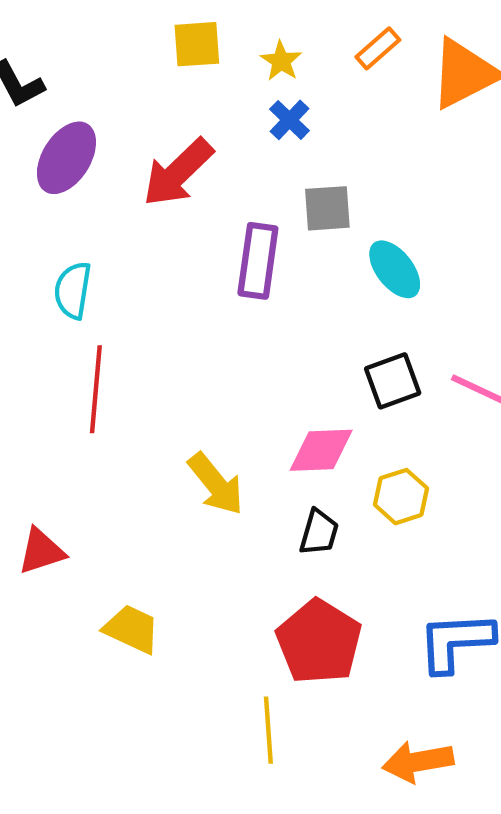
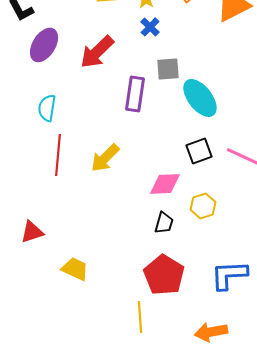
cyan ellipse: (395, 269) -> (200, 98), size x1.4
yellow arrow: (216, 484) -> (105, 158), moved, turned 84

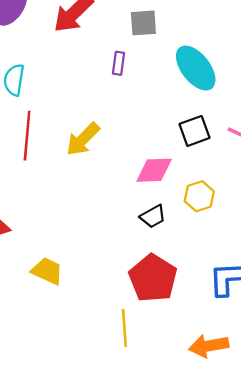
gray square: (168, 69) -> (143, 23), moved
purple rectangle: (135, 94) -> (119, 63), size x0.6
black trapezoid: (164, 223) -> (153, 216), turned 45

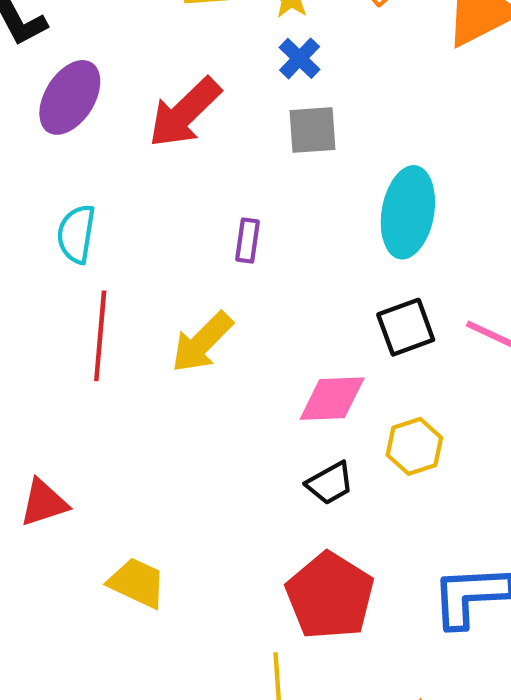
purple rectangle: (119, 63) -> (248, 240), moved
cyan ellipse: (196, 68) -> (408, 212), turned 48

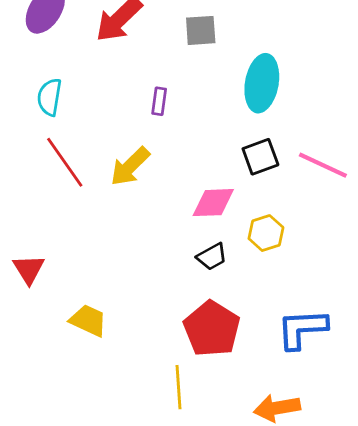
red line: (100, 336) -> (65, 162), turned -40
red triangle: (44, 503) -> (29, 269), turned -44

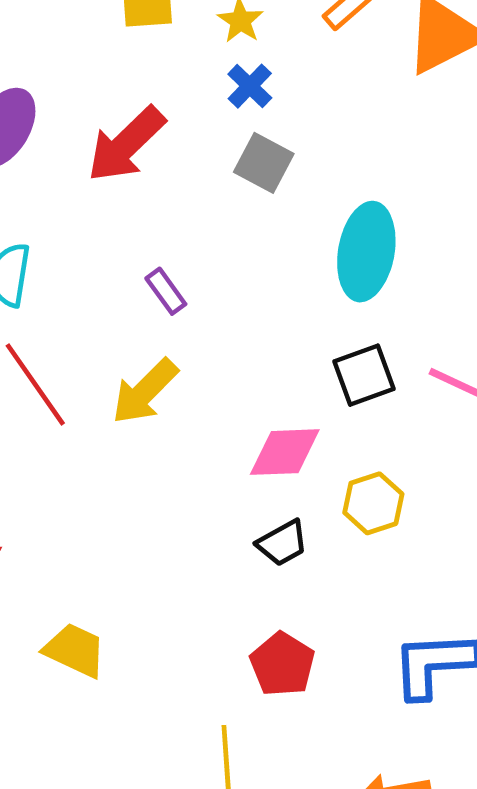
gray square: (201, 30) -> (264, 163), turned 32
purple rectangle: (159, 101) -> (166, 291), moved, turned -44
red pentagon: (212, 329) -> (282, 664), size x0.7

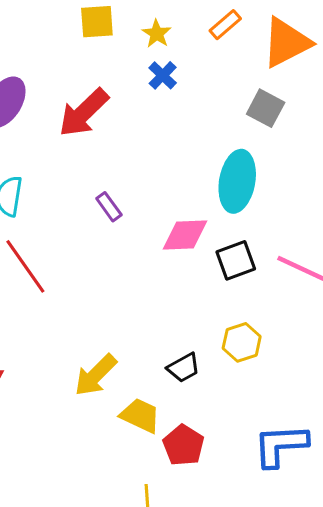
gray square: (264, 163) -> (266, 108), moved
yellow arrow: (145, 391) -> (95, 375), moved
pink diamond: (285, 452) -> (185, 235), moved
yellow trapezoid: (75, 650) -> (140, 415), moved

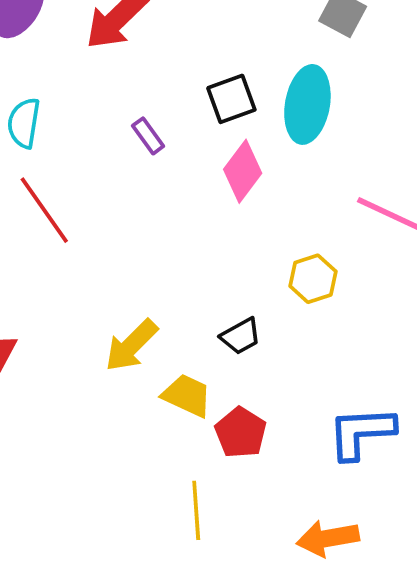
pink diamond: (185, 235) -> (243, 171), turned -51
black square: (236, 260) -> (231, 99), moved
yellow hexagon: (242, 342) -> (313, 279), moved

